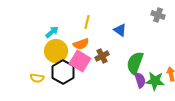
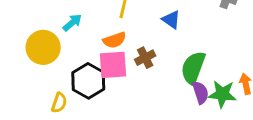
yellow circle: (56, 51) -> (43, 47), moved
pink square: (80, 61) -> (113, 65), turned -35
yellow semicircle: (37, 78) -> (59, 103), moved, turned -80

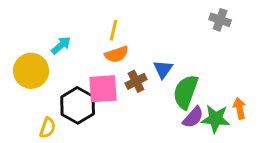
blue triangle: (171, 20) -> (163, 69), moved, turned 30
orange semicircle: (114, 40) -> (117, 54), moved
purple semicircle: (200, 93) -> (193, 117), turned 60

